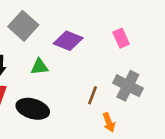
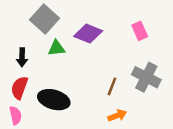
green triangle: (40, 67) -> (56, 48), moved
orange arrow: (109, 122) -> (117, 115), moved, turned -90

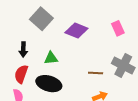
green triangle: (56, 48) -> (51, 58), moved
brown line: (112, 86) -> (96, 73), turned 72

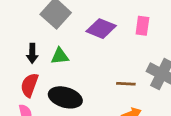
pink rectangle: (118, 28) -> (142, 26), moved, turned 32
green triangle: (51, 58) -> (60, 56), moved

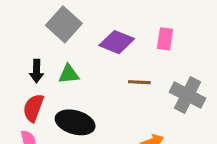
brown line: (126, 84) -> (139, 82), moved

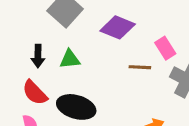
pink rectangle: (165, 39) -> (165, 48), moved, turned -40
red semicircle: (33, 108) -> (35, 93), turned -64

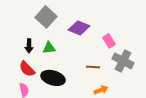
brown line: (140, 67) -> (93, 67), moved

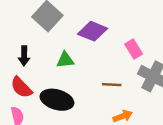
green triangle: (49, 48) -> (65, 60), moved

